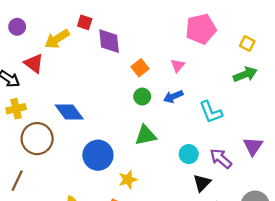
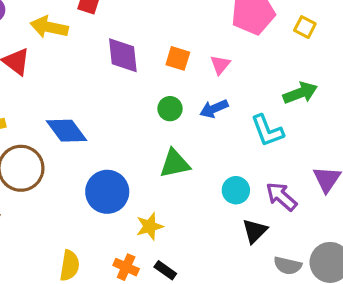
yellow arrow: (57, 39) -> (49, 27), turned 45
purple diamond: (109, 41) -> (123, 55), moved
yellow square: (247, 43) -> (305, 27), moved
orange square: (140, 68) -> (178, 58), moved, turned -35
green arrow: (245, 74) -> (300, 93), moved

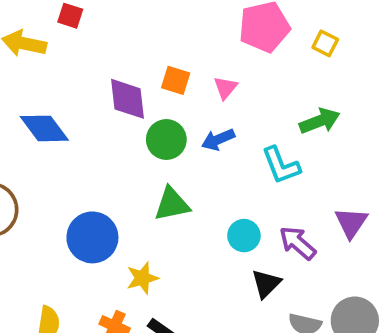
purple diamond: (123, 55) -> (128, 99), moved
green circle: (170, 109) -> (166, 139), size x1.4
blue diamond: (66, 131) -> (44, 128), moved

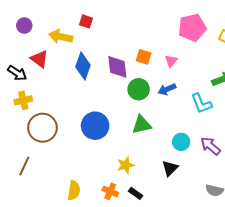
blue diamond: (44, 128) -> (83, 66), moved, turned 56
blue circle: (92, 237) -> (95, 126), moved
black triangle: (266, 284) -> (170, 168), moved

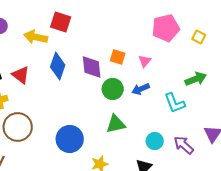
red square: (86, 21) -> (61, 22), size x1.5
red triangle: (39, 59) -> (21, 75), moved
blue circle: (95, 126) -> (70, 139), moved

